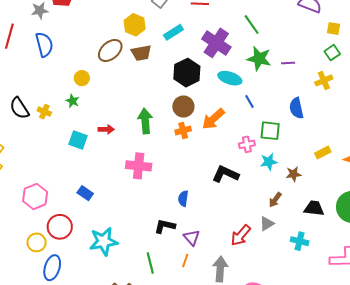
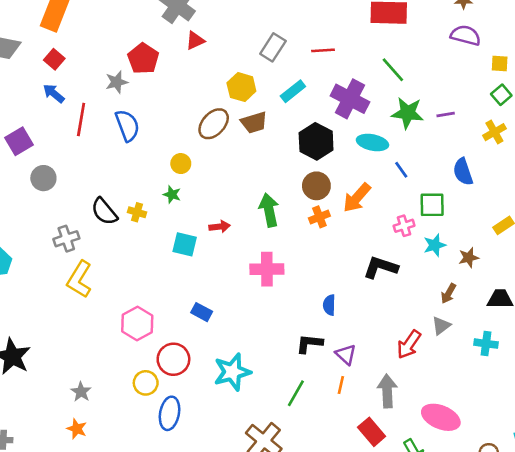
green line: (150, 263) -> (296, 393), turned 50

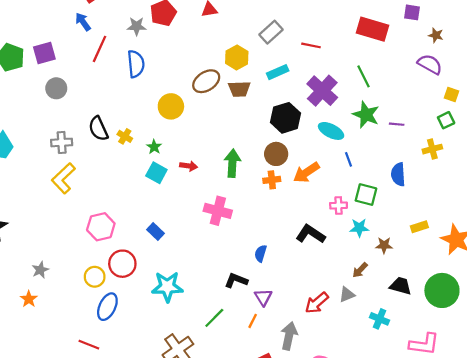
yellow circle: (181, 164) -> (171, 106), size x1.5
green star: (172, 195) -> (154, 147), moved

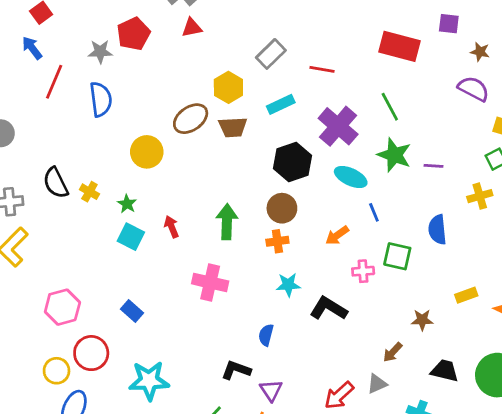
red arrow: (189, 166) -> (172, 227), turned -119
orange arrow: (306, 172) -> (337, 235), moved, size x0.7
cyan star: (359, 228) -> (288, 285), moved

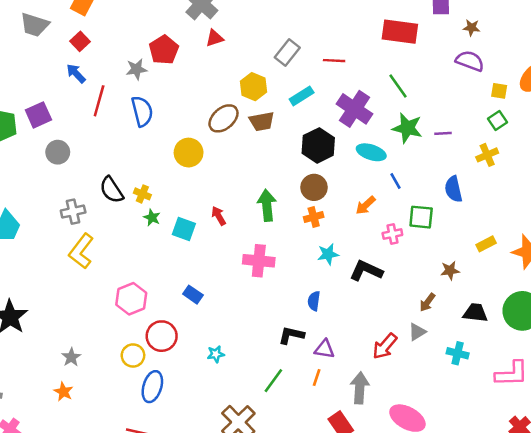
green star: (127, 204) -> (152, 217), moved
cyan star: (149, 381) -> (216, 354), size x0.5
purple triangle: (271, 390) -> (324, 349), turned -40

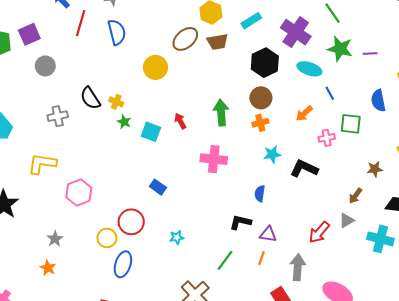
yellow L-shape: (81, 251) -> (42, 164), moved, turned 60
pink hexagon: (131, 299) -> (79, 193), moved
cyan cross: (458, 353) -> (380, 239), size x1.4

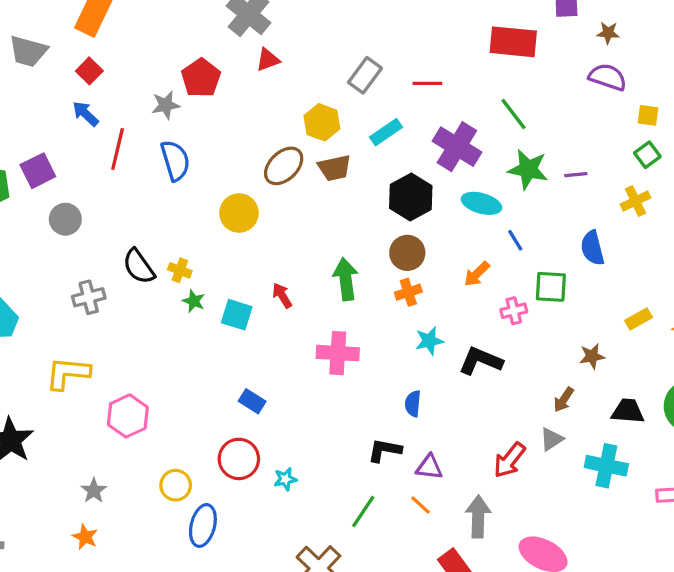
red circle: (131, 222) -> (239, 459), moved
orange line: (261, 258) -> (420, 505), turned -64

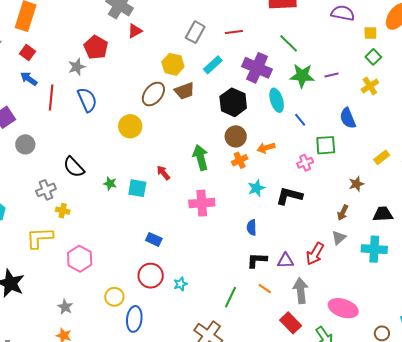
cyan ellipse: (481, 203) -> (277, 100), turned 65
yellow cross: (180, 270) -> (63, 211), moved
orange arrow: (477, 274) -> (266, 148), moved, turned 36
black L-shape: (385, 450) -> (257, 260), moved
purple triangle: (429, 467) -> (286, 261), moved

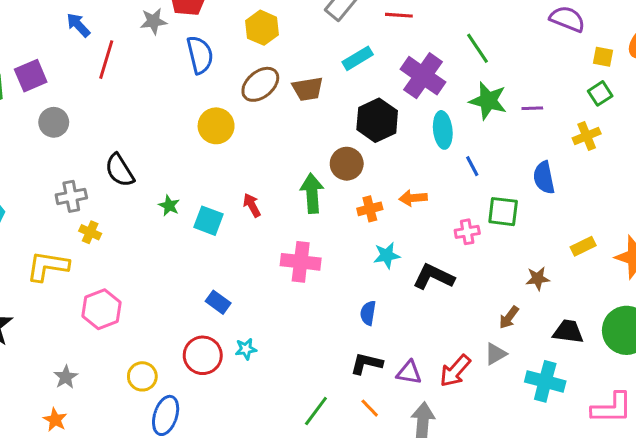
yellow hexagon: (173, 64) -> (262, 28), moved
blue semicircle: (87, 100) -> (200, 55), moved
brown circle: (236, 136) -> (347, 164), moved
cyan star: (180, 284) -> (246, 349), moved

